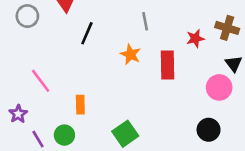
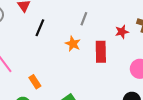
gray line: (145, 21) -> (84, 19), turned 32
orange rectangle: (80, 105) -> (35, 82), turned -32

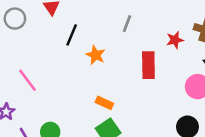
orange star: (73, 44) -> (96, 55), moved
orange rectangle: (35, 82) -> (104, 103), moved, turned -32

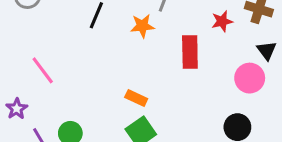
orange star: (96, 55) -> (142, 26), moved, turned -30

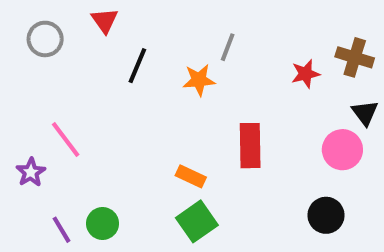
red rectangle: (190, 52) -> (250, 146), moved
purple star: (17, 109) -> (31, 172), moved

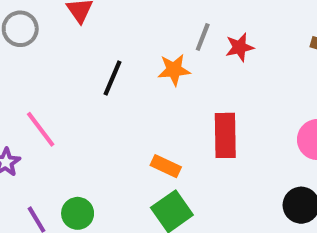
black line: (137, 66) -> (112, 78), moved
red star: (306, 74) -> (240, 47), moved

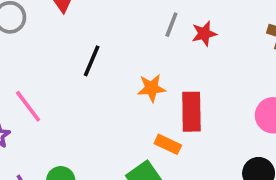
orange star: (174, 70) -> (151, 88), moved
orange rectangle: (166, 166) -> (168, 144), moved

